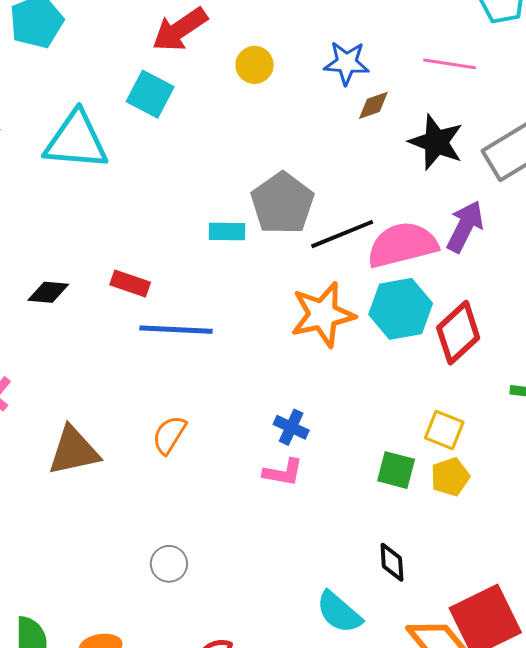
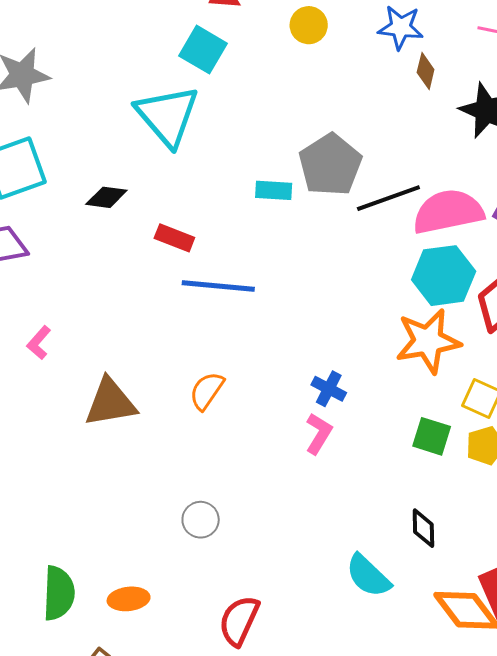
brown diamond: (373, 105) -> (426, 71), turned -60
cyan triangle: (76, 141) -> (167, 116), moved, turned 42
black diamond: (48, 292) -> (106, 197), moved
orange star: (323, 315) -> (428, 341), moved
pink L-shape: (283, 472) -> (319, 434), turned -72

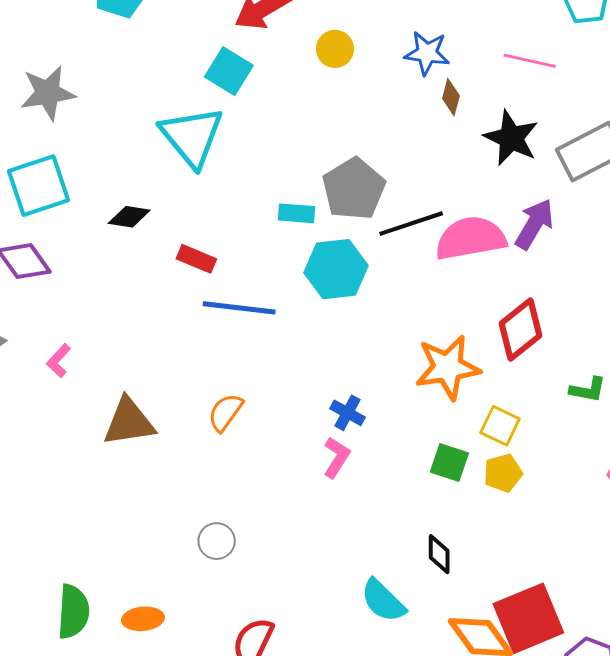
cyan hexagon: (444, 276) -> (336, 269), moved

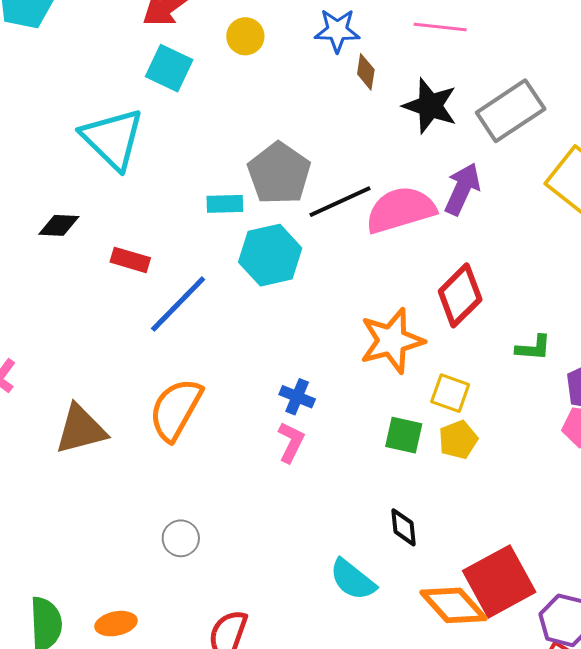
cyan square: (229, 71) -> (169, 68), moved
blue line: (239, 308) -> (178, 304), turned -46
orange semicircle: (225, 412) -> (176, 409), size x1.6

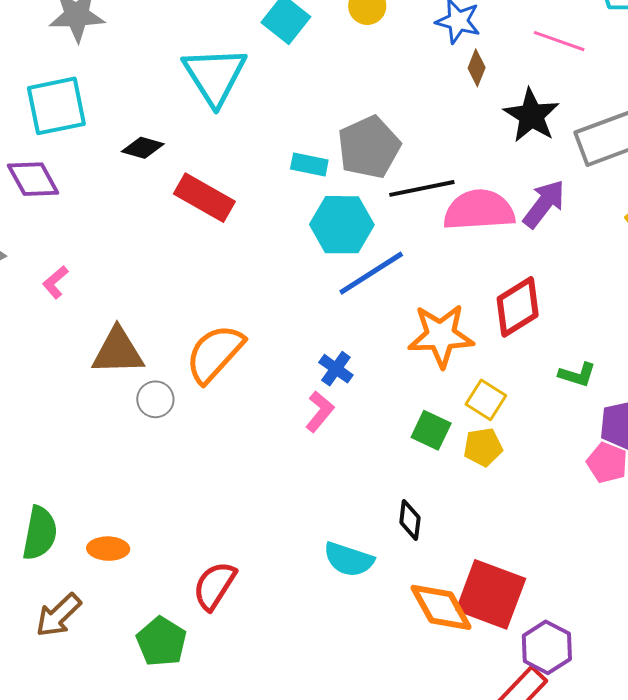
red rectangle: (130, 260) -> (204, 198), size x1.5
blue line: (178, 304) -> (371, 273), moved
gray circle: (181, 538) -> (155, 399), moved
cyan semicircle: (353, 580) -> (349, 559), turned -33
red square: (499, 581) -> (491, 594), turned 36

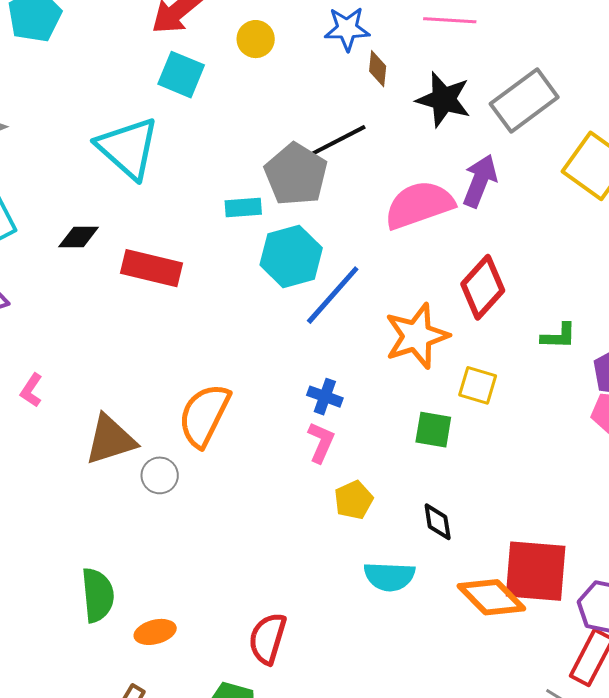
black line: (422, 188) -> (336, 142), moved
yellow pentagon: (483, 447) -> (354, 500), moved
green semicircle: (40, 533) -> (98, 595), moved

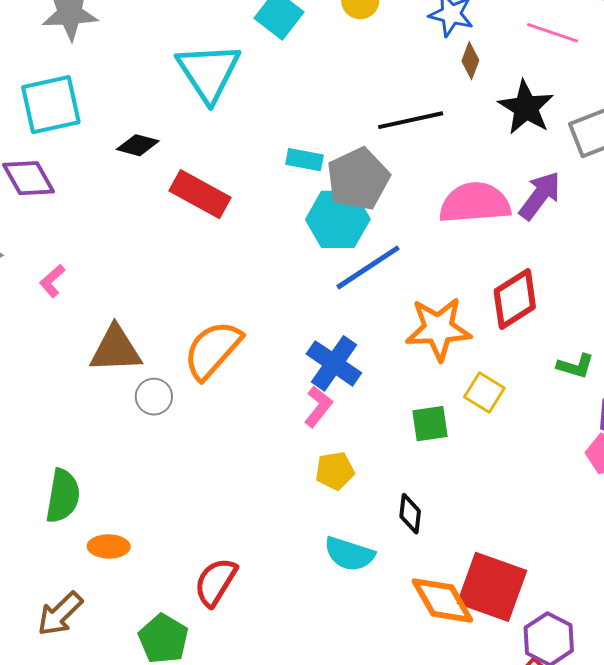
gray pentagon: (296, 174) -> (358, 179), moved
blue cross: (325, 397) -> (334, 363), size x1.6
green square: (433, 430) -> (430, 424), turned -33

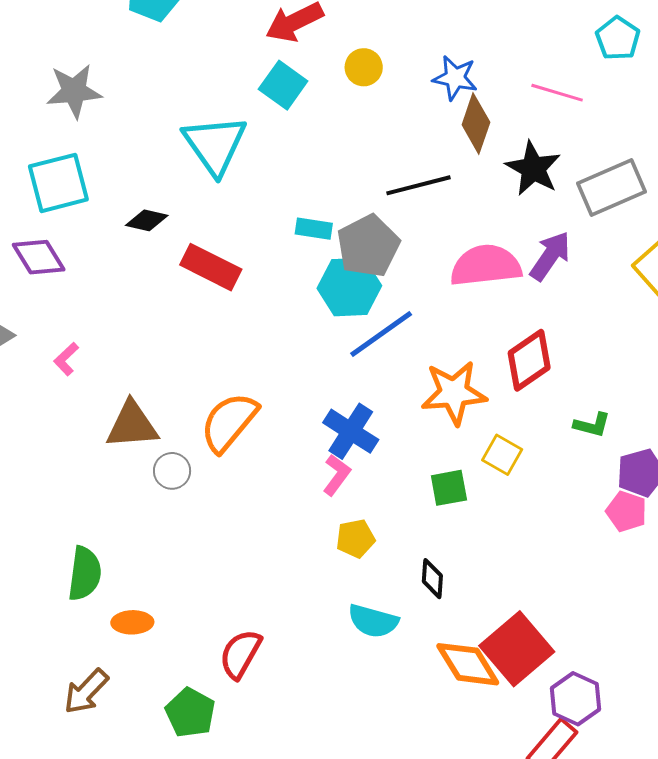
brown diamond: (470, 61) -> (476, 124), size x1.6
red square: (492, 587) -> (517, 649), turned 32

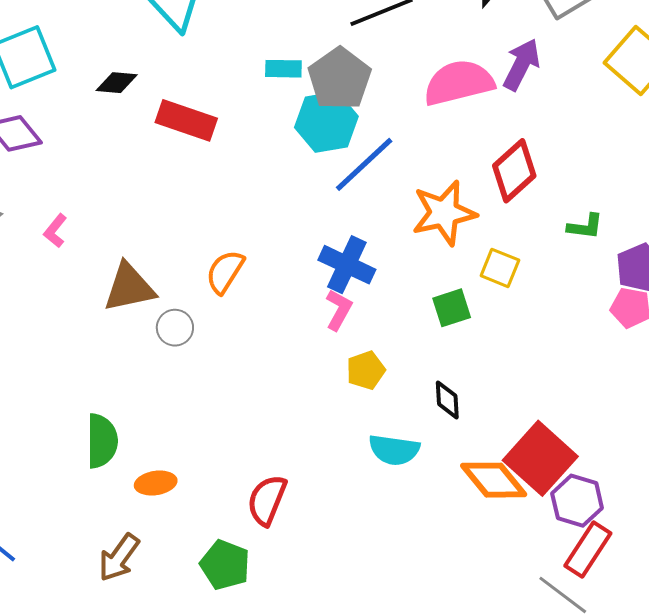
orange semicircle: (229, 422) -> (225, 272), size x0.7
purple hexagon: (575, 699) -> (577, 501), moved

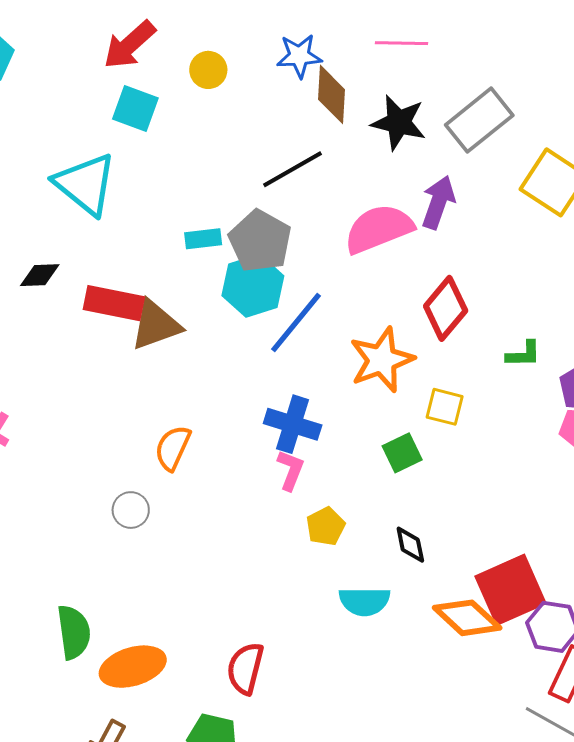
brown triangle: (129, 287) -> (156, 325), moved
red square: (540, 458) -> (510, 590), turned 32
orange ellipse: (156, 483) -> (133, 667), size x1.6

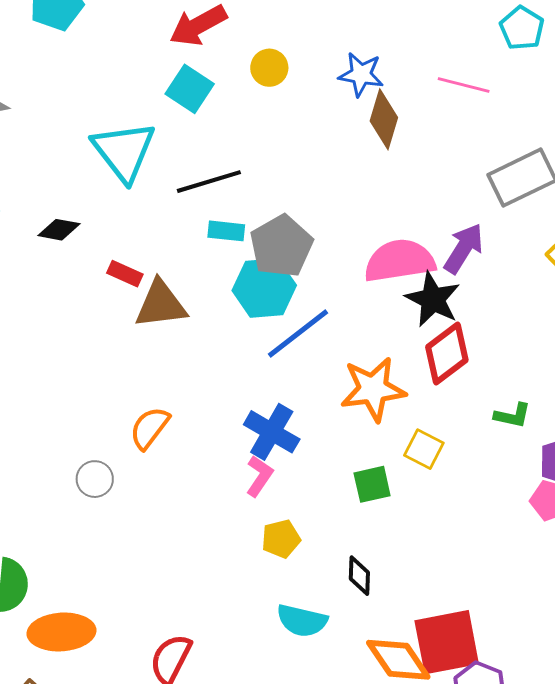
black star: (399, 122) -> (433, 299), moved
black line: (293, 169) -> (209, 182), moved
red rectangle: (114, 303) -> (125, 274), size x0.6

